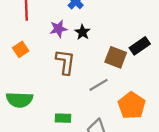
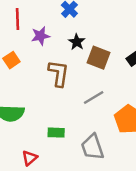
purple star: (58, 29) -> (40, 36), moved
brown square: (116, 57) -> (98, 58), moved

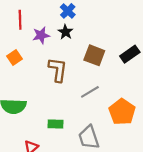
black star: (77, 42) -> (66, 32), moved

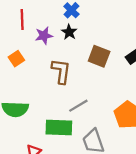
gray line: (90, 92) -> (78, 106), moved
green rectangle: (56, 124) -> (59, 128), size x1.6

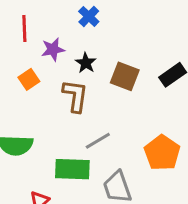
black star: (69, 32) -> (86, 63), moved
orange square: (16, 59) -> (29, 79), moved

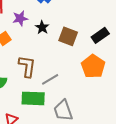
brown L-shape: (75, 96) -> (27, 66), moved
orange pentagon: (162, 153) -> (93, 66), moved

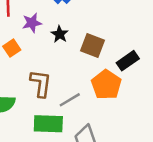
black rectangle: (100, 35) -> (128, 61), moved
orange pentagon: (93, 66) -> (106, 85), moved

